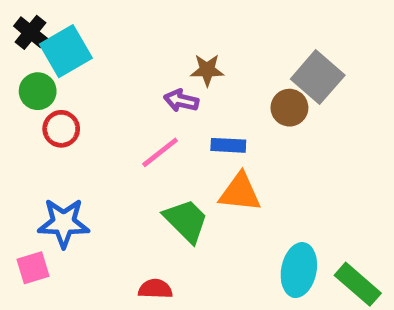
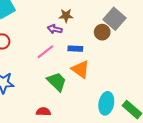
orange triangle: (240, 192) -> (80, 69), turned 30

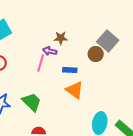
pink line: (45, 52) -> (41, 63), moved, turned -36
green trapezoid: (57, 82) -> (32, 102), moved

